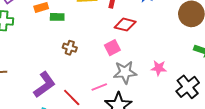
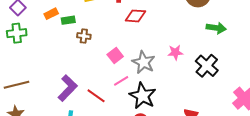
brown cross: (70, 48) -> (84, 36), moved
pink square: (112, 48) -> (115, 55), moved
gray star: (125, 72) -> (144, 62), turned -30

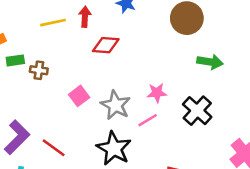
green rectangle: (68, 20) -> (15, 60), moved
pink line: (121, 81) -> (148, 120), moved

